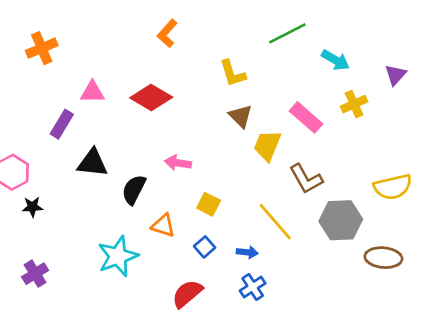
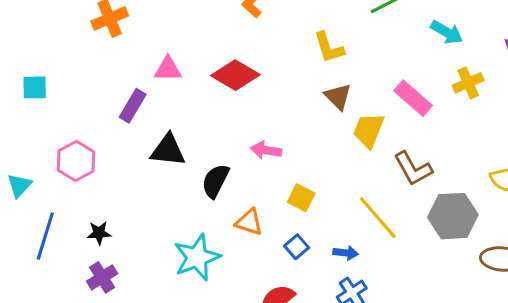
black star: (32, 207) -> (99, 233), moved

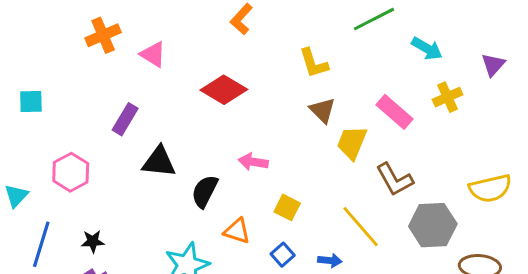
pink triangle: (168, 69) -> (153, 54), moved, turned 32

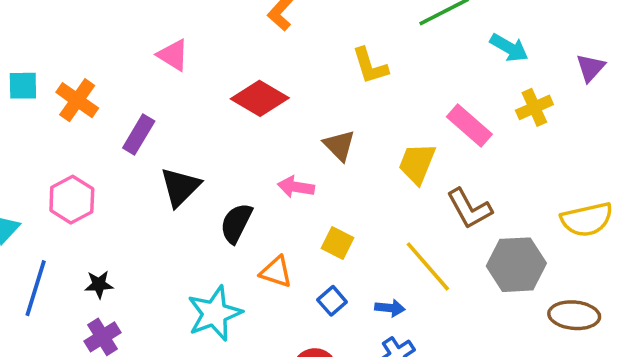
orange cross: (103, 35) -> (77, 100), moved, turned -32
cyan square: (31, 101) -> (23, 86), moved
brown triangle: (322, 110) -> (339, 145), moved
black triangle: (159, 162) -> (180, 187), turned -51

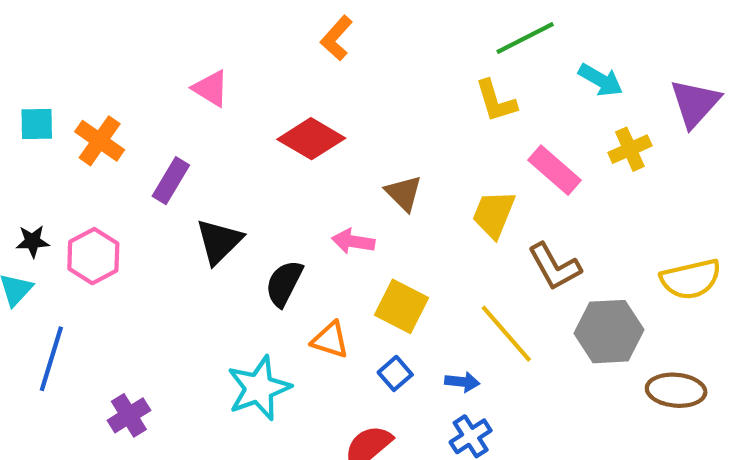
yellow L-shape: (370, 66) -> (496, 101), moved
purple triangle: (590, 68) -> (695, 103), size x1.5
yellow square: (337, 243) -> (401, 306), size x1.4
black star: (99, 285) -> (33, 241), moved

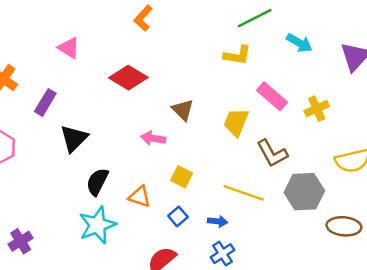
yellow L-shape: (496, 101) -> (237, 55), turned -64
yellow cross: (630, 149) -> (317, 109), moved
black semicircle: (284, 283) -> (97, 182), moved
yellow square: (401, 306) -> (182, 177), size x0.7
yellow line: (506, 334) -> (244, 193), turned -30

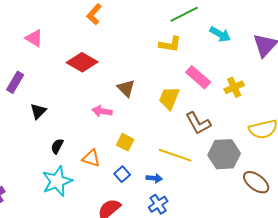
black triangle: (74, 138) -> (38, 111), size x0.7
black semicircle: (97, 182) -> (57, 146), size x0.7
brown ellipse: (344, 226) -> (256, 182), turned 32

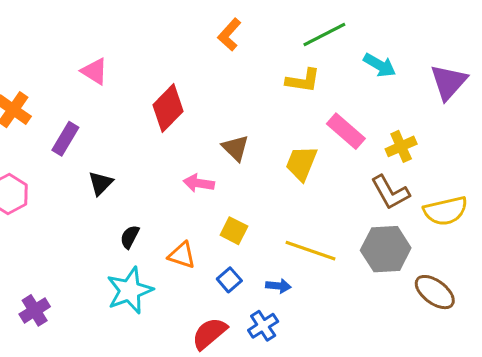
orange L-shape: (94, 14) -> (229, 35), moved
red diamond: (82, 62) -> (168, 108), turned -76
brown L-shape: (198, 123) -> (390, 192), moved
blue cross: (158, 204) -> (263, 326), moved

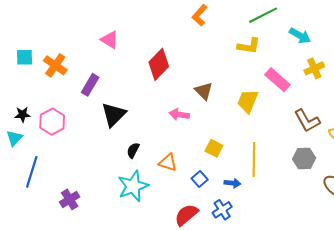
yellow cross: (401, 146) -> (314, 68), moved
black triangle: (101, 183) -> (114, 114), size x1.5
yellow square: (234, 231) -> (214, 148), moved
gray hexagon: (386, 249) -> (304, 158), size x0.7
yellow line: (311, 251) -> (254, 160), turned 72

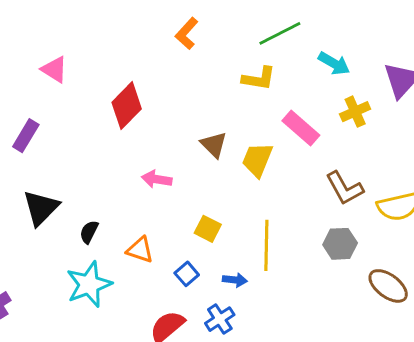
brown triangle: (204, 91) -> (214, 145), moved
black triangle: (114, 114) -> (41, 208), moved

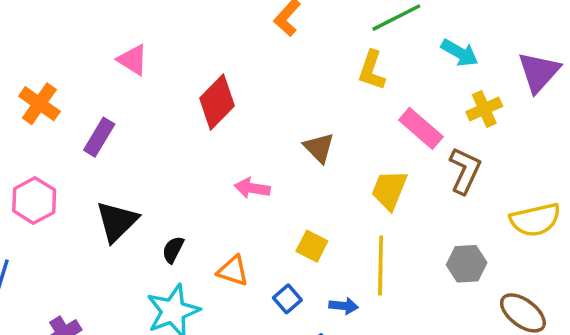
yellow L-shape: (259, 78) -> (372, 70), turned 100
yellow trapezoid: (257, 160) -> (389, 190), moved
brown L-shape: (345, 188) -> (465, 171), moved, turned -126

